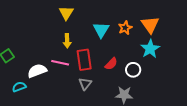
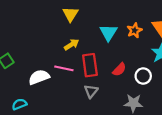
yellow arrow: (67, 41) -> (72, 45), turned -120
cyan semicircle: (19, 87) -> (19, 104), moved

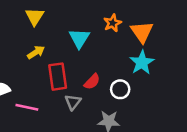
orange star: (134, 30) -> (112, 23), moved
pink line: (64, 68) -> (27, 107), moved
gray triangle: (91, 91) -> (73, 102), moved

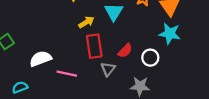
yellow arrow: (36, 52) -> (86, 22), moved
cyan star: (142, 63) -> (170, 34), turned -30

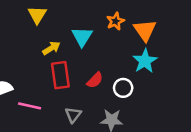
cyan star: (170, 34) -> (145, 61), turned 30
gray triangle: (108, 69) -> (73, 115), moved

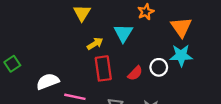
orange star: (115, 21) -> (146, 12), moved
cyan star: (145, 61) -> (181, 55), turned 30
white circle: (123, 88) -> (159, 67), moved

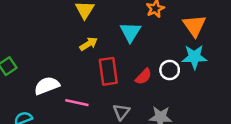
yellow arrow: (95, 44) -> (89, 44), moved

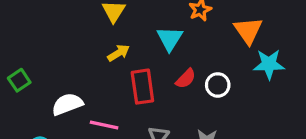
cyan star: (194, 57) -> (269, 64), moved
red semicircle: (143, 77) -> (186, 79), moved

